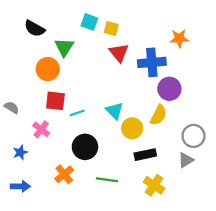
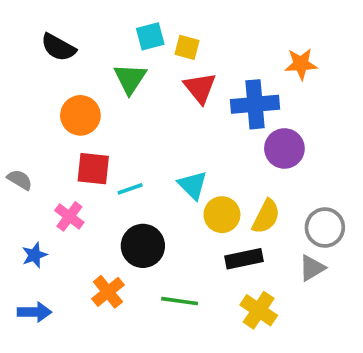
cyan square: (89, 22) -> (150, 36), turned -35
green triangle: (64, 47) -> (130, 79), moved
yellow semicircle: (158, 115) -> (266, 216), moved

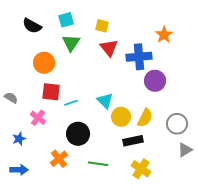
cyan square: (150, 36) -> (66, 20), moved
orange star: (301, 64) -> (164, 35), turned -30
gray triangle: (312, 268) -> (185, 150), moved

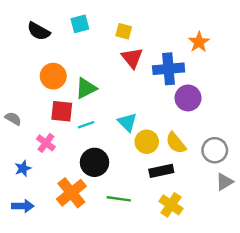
green triangle: (71, 43) -> (86, 88), moved, turned 30
yellow semicircle: (145, 118) -> (176, 143), turned 114
orange cross: (59, 159) -> (71, 193), size x1.4

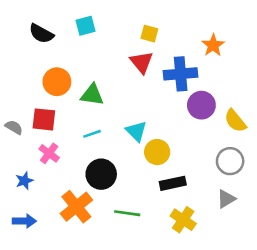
yellow square: (124, 31) -> (149, 34), moved
green triangle: (86, 88) -> (92, 95), turned 35
red square: (62, 111) -> (44, 119), moved
yellow semicircle: (176, 143) -> (235, 121), moved
gray triangle: (224, 182) -> (226, 199), moved

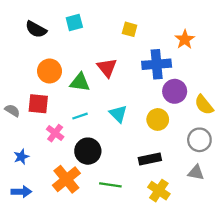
red triangle: (142, 62) -> (107, 68), moved
yellow circle: (157, 152) -> (158, 119), moved
pink cross: (49, 153) -> (55, 133), moved
gray triangle: (226, 199) -> (196, 172), turned 42

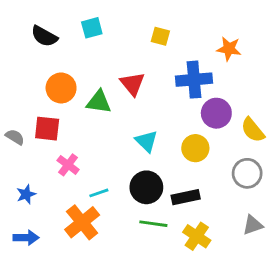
orange star: (185, 39) -> (229, 49), turned -30
cyan line: (80, 116) -> (99, 193), moved
black circle: (88, 151) -> (146, 187), moved
gray triangle: (196, 172) -> (253, 225), moved, turned -30
green line: (110, 185) -> (153, 224), moved

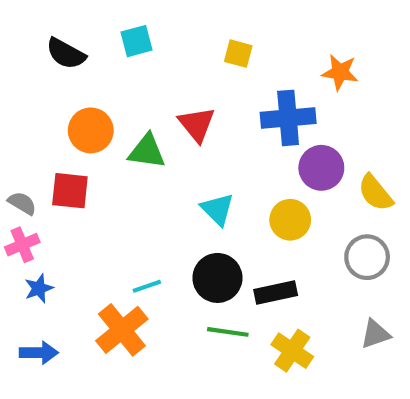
pink cross: (68, 165) -> (22, 245), moved, turned 30

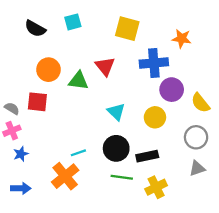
yellow square: (238, 54) -> (127, 29), size x1.6
gray triangle: (375, 334) -> (197, 168), moved
yellow cross: (292, 351) -> (156, 187), turned 30

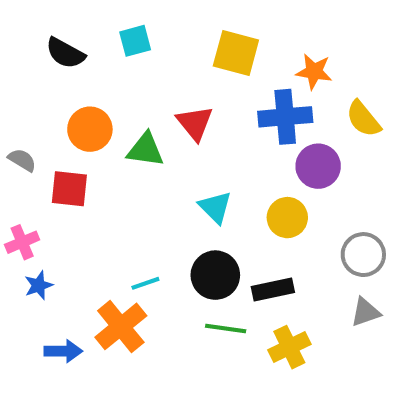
orange star: (182, 39) -> (314, 72), moved
yellow semicircle: (200, 103) -> (363, 119), moved
gray semicircle: (12, 108) -> (22, 160), moved
blue arrow: (21, 188) -> (63, 351), moved

